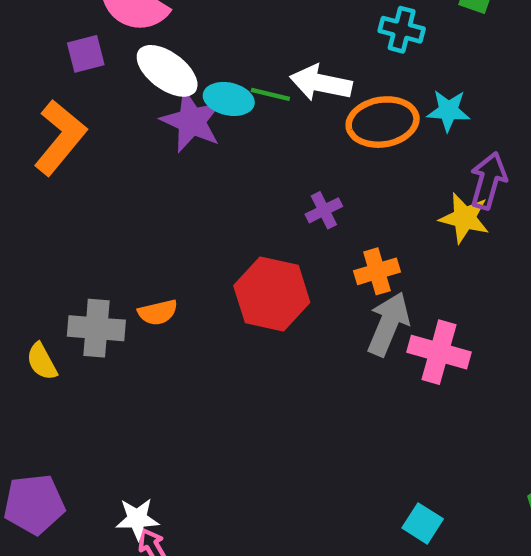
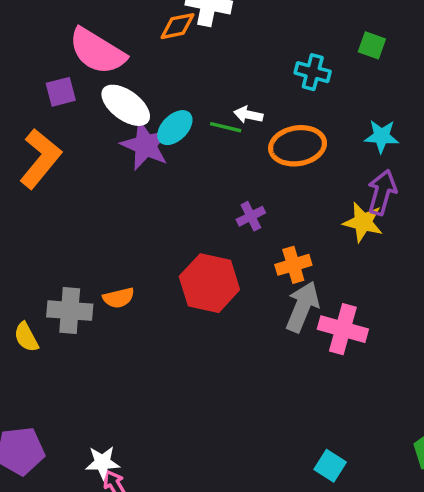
white arrow: (321, 83) -> (248, 115), size x0.6
green line: (270, 94) -> (226, 127), moved
cyan ellipse: (229, 99) -> (175, 128), turned -57
cyan star: (448, 111) -> (381, 136), moved

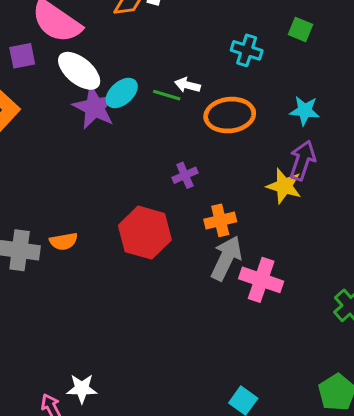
white star: (103, 463) -> (82, 389), moved

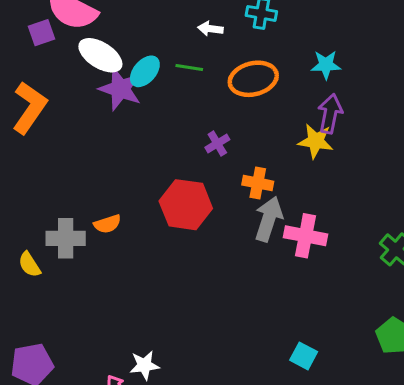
purple square: (22, 56) -> (41, 33), moved
white arrow: (187, 85) -> (210, 29), moved
orange cross: (220, 220) -> (258, 183), turned 32

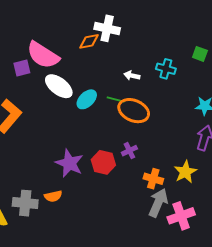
orange ellipse: (253, 79) -> (134, 111), moved, turned 32
purple star: (120, 89) -> (69, 163), moved
yellow star: (316, 141) -> (185, 172), moved, turned 30
red hexagon: (186, 205) -> (103, 162), moved, size x0.7
pink cross: (305, 236) -> (181, 216), turned -36

